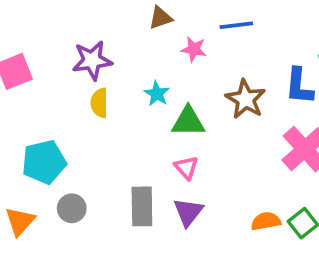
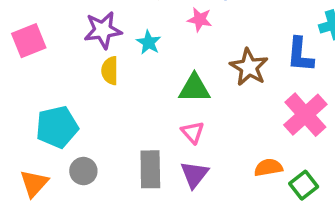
cyan star: (157, 94) -> (149, 42), moved
orange semicircle: (266, 221) -> (268, 167), moved

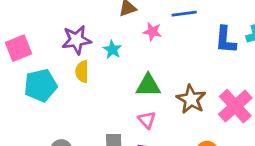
blue L-shape: (300, 55) -> (226, 40), moved
brown star: (249, 67) -> (191, 99), moved
cyan pentagon: (57, 127) -> (41, 85), moved

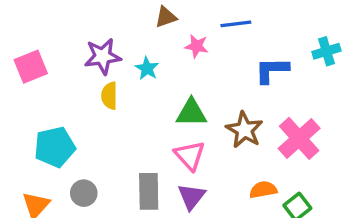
blue L-shape: (226, 40) -> (272, 70), moved, turned 84
cyan pentagon: (41, 85) -> (55, 147), moved
pink triangle: (147, 120) -> (190, 156), size x1.4

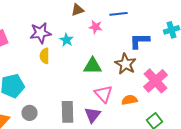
brown star: (244, 130) -> (126, 64), moved
pink triangle: (190, 156) -> (104, 94), moved
orange semicircle: (263, 190) -> (130, 100), moved

